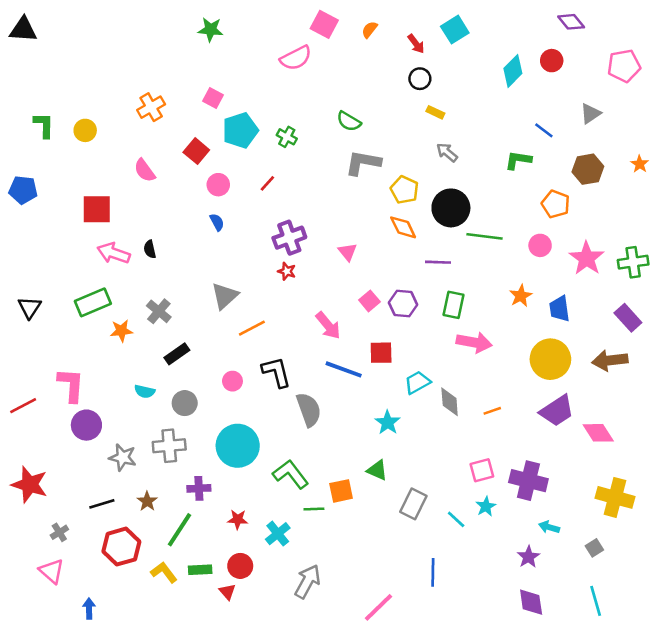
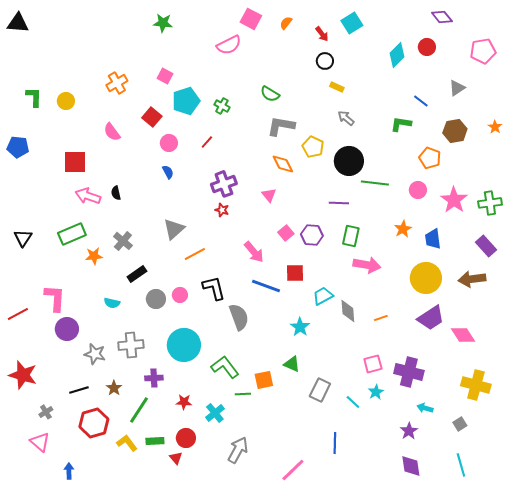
orange diamond: (403, 227) -> (283, 164), moved
gray circle: (185, 403) -> (156, 299), moved

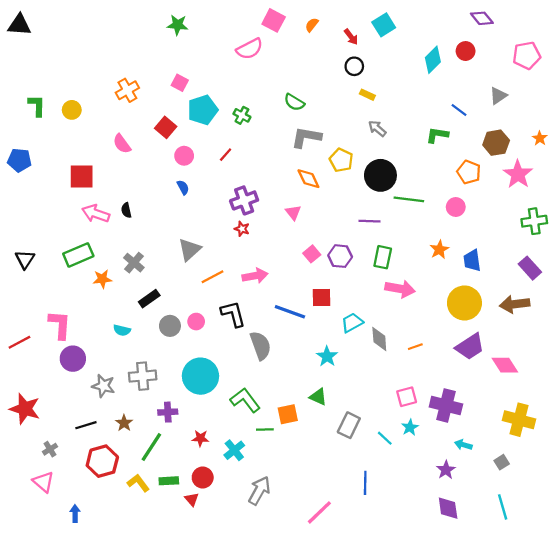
pink star: (454, 200) -> (518, 174), moved
pink arrow: (254, 252) -> (255, 276), moved, turned -60

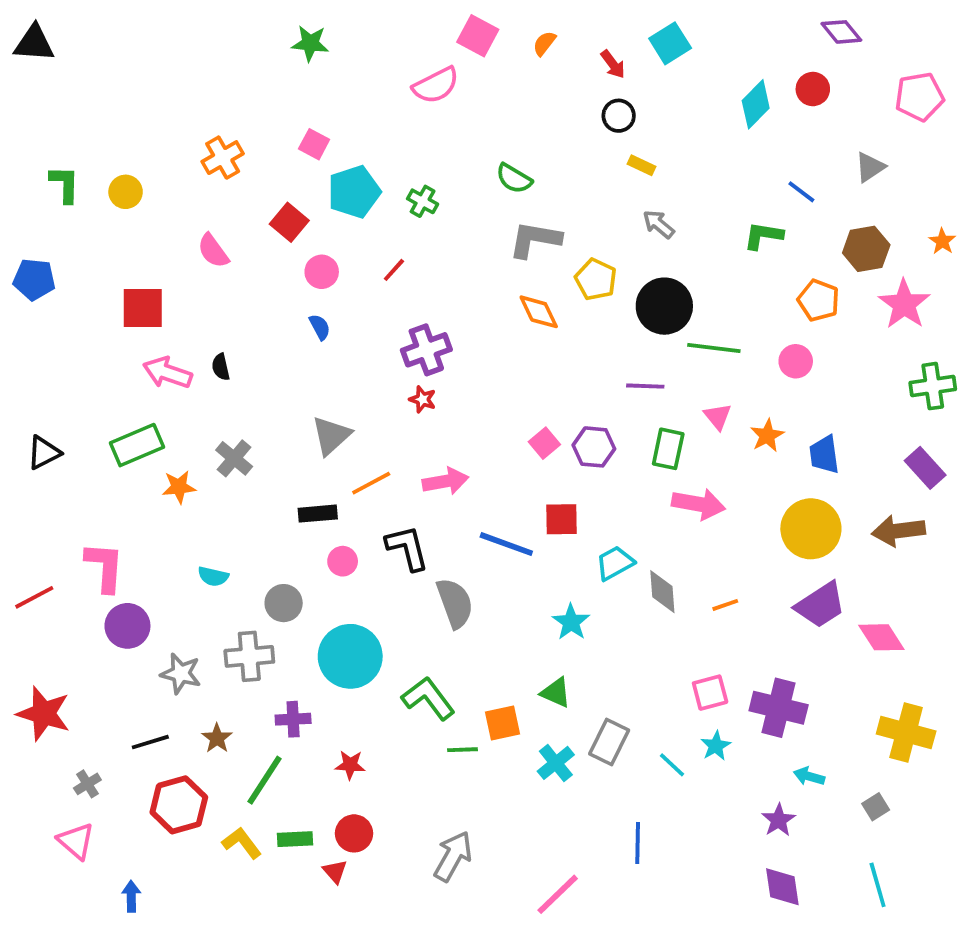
pink triangle: (293, 212) -> (718, 416), moved
black triangle: (25, 259) -> (44, 453), turned 30
black rectangle: (149, 299) -> (318, 514), moved, turned 30
gray circle: (170, 326) -> (284, 603), moved
cyan cross: (234, 450) -> (556, 763), moved

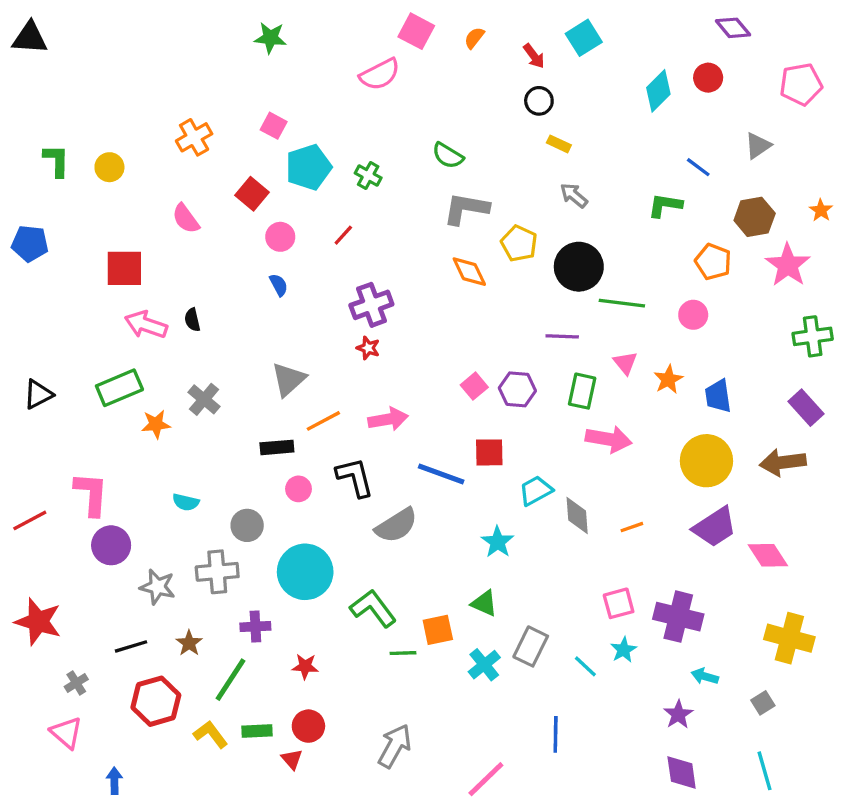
gray semicircle: (455, 603) -> (396, 525), turned 78

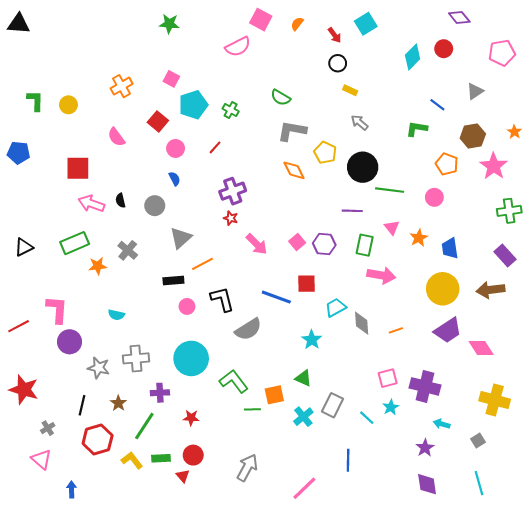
pink arrow: (388, 419) -> (257, 244), moved, turned 55
gray circle: (247, 525) -> (155, 206), moved
black line: (131, 646) -> (82, 405), turned -60

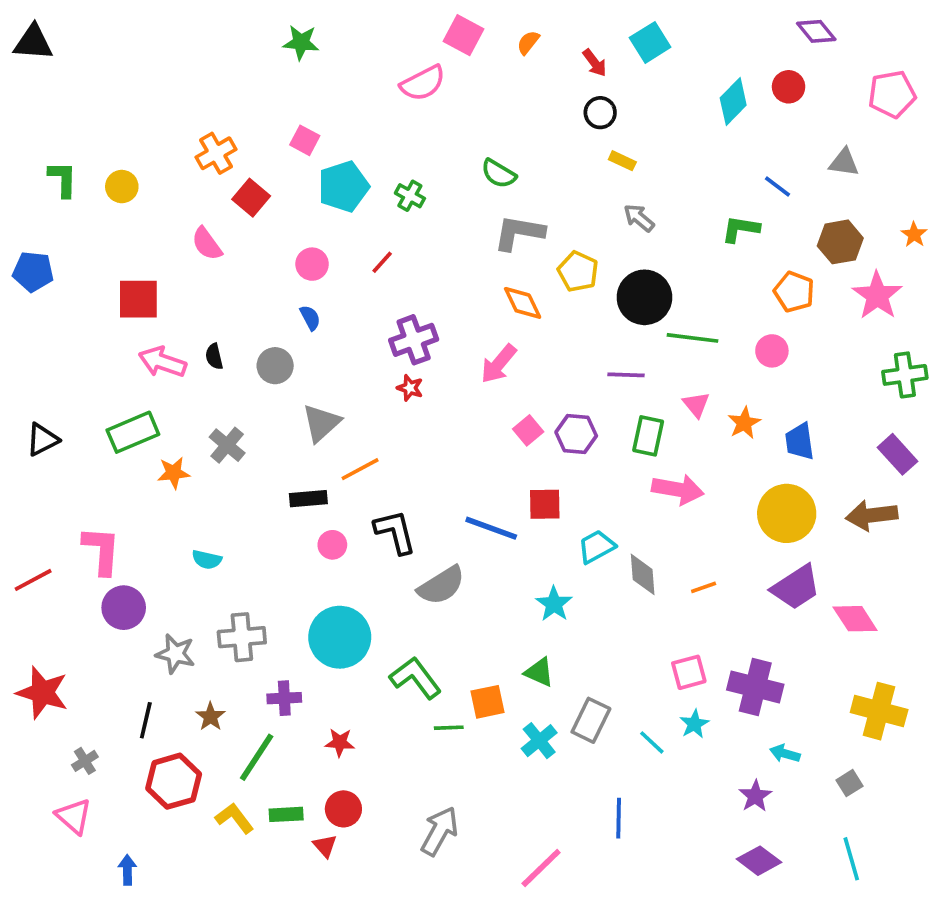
gray triangle: (475, 91) -> (844, 163), turned 42
red square: (158, 121) -> (251, 198), moved
pink arrow: (257, 244) -> (499, 364), moved, turned 85
purple diamond: (427, 484) -> (759, 861), turned -45

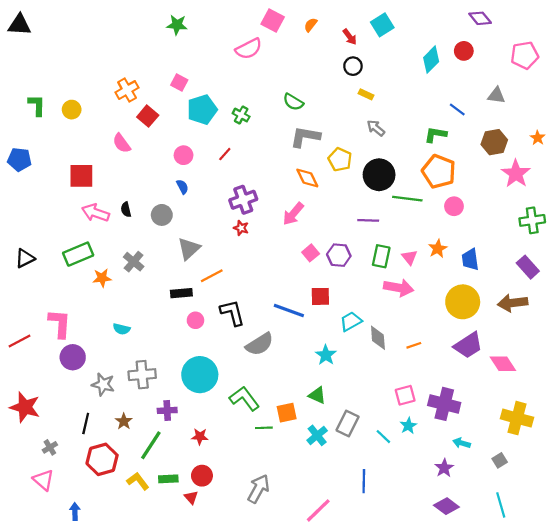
orange pentagon: (794, 292) -> (439, 171), moved, size x1.4
pink triangle: (696, 404) -> (409, 257), moved

